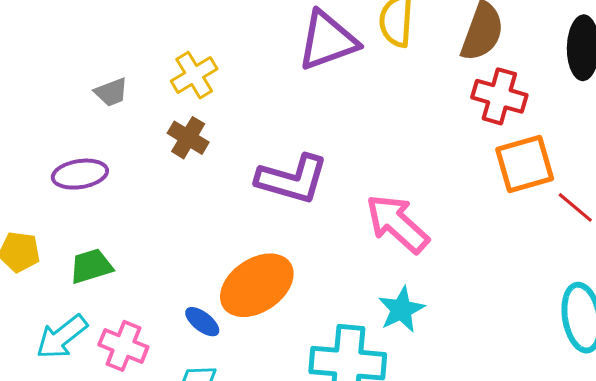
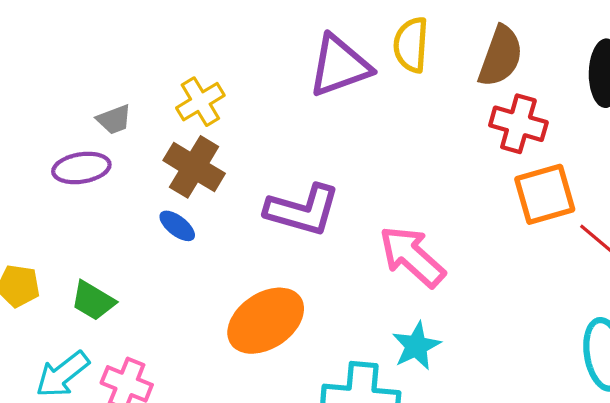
brown cross: (188, 138) -> (194, 167), size x1.4
purple ellipse: (80, 174) -> (81, 168), moved
green trapezoid: (91, 266) -> (93, 301), turned -132
blue ellipse: (202, 322) -> (177, 226), moved

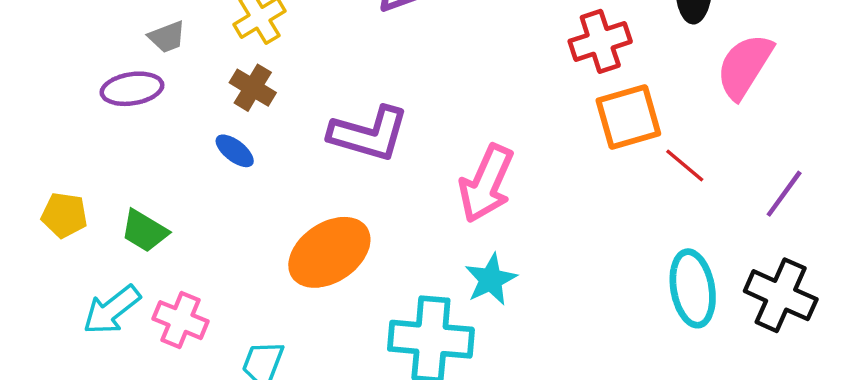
red cross: (518, 124) -> (600, 41), turned -34
brown cross: (194, 167) -> (253, 88), size x0.7
pink arrow: (412, 256) -> (486, 184), turned -108

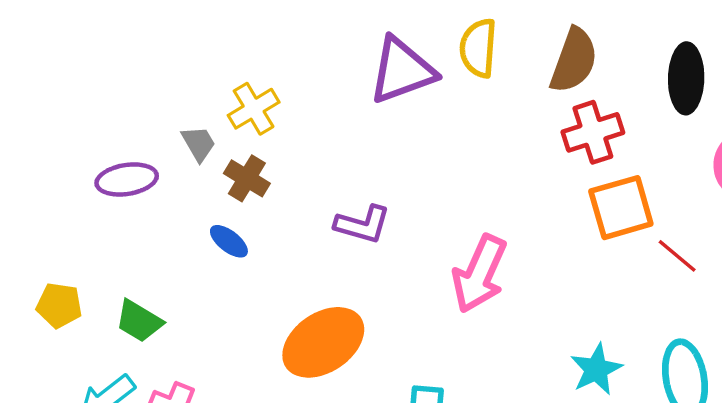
gray trapezoid: (167, 37) -> (199, 144), moved, turned -99
purple L-shape: (369, 134) -> (363, 224), size x0.7
cyan star: (491, 279) -> (596, 369), moved

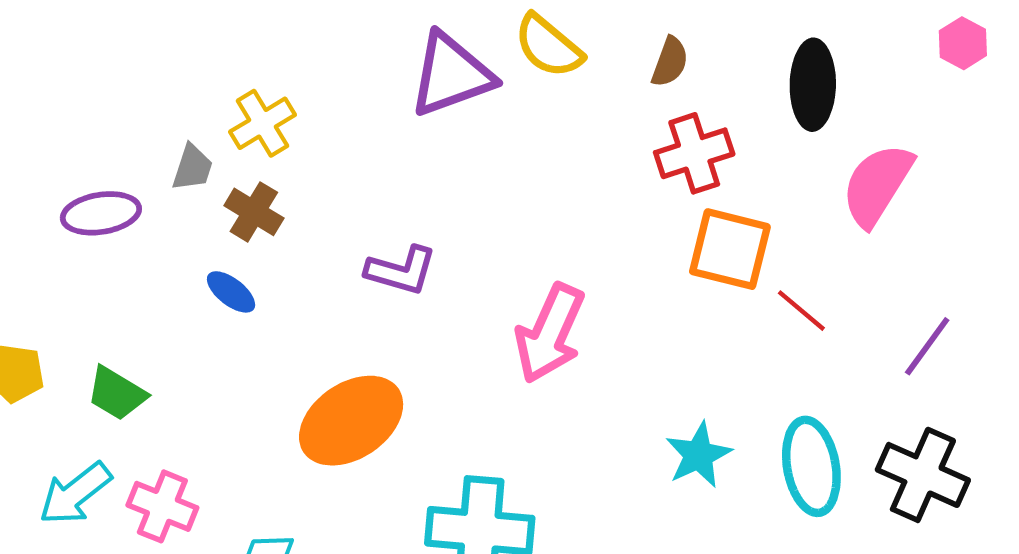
yellow semicircle: (478, 48) -> (548, 46), turned -54
brown semicircle: (574, 60) -> (670, 62), size x0.6
gray trapezoid: (199, 144) -> (192, 168), turned 48
orange square: (621, 208) -> (730, 249), turned 30

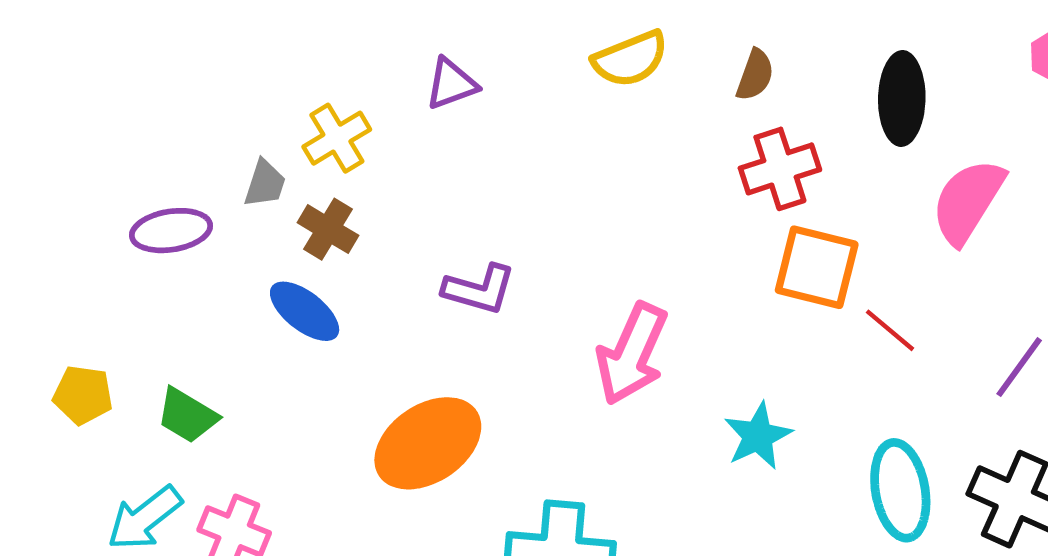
yellow semicircle: (548, 46) -> (630, 59), turned -62
purple triangle: (451, 75) -> (451, 84), moved, size x0.6
blue ellipse: (231, 292) -> (305, 311), size x1.4
cyan star: (698, 455) -> (758, 436), moved

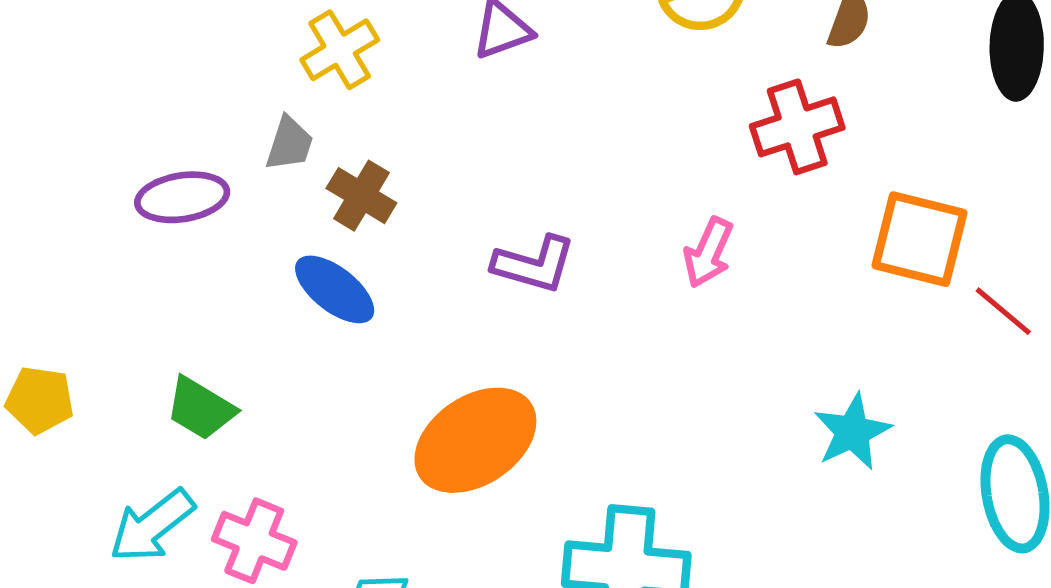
yellow cross: (337, 138) -> (340, 50), moved
red cross: (780, 169) -> (797, 127), moved
pink arrow: (632, 354) -> (708, 253), moved, size x0.6
yellow pentagon: (83, 395) -> (40, 400), moved

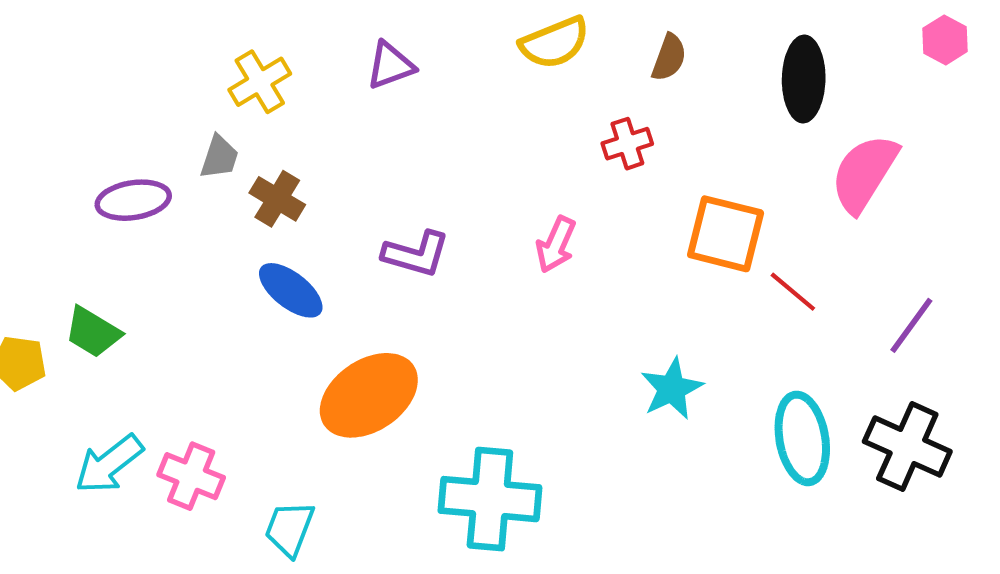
red cross: (797, 127) -> (627, 144), size x0.7
blue ellipse: (335, 289) -> (291, 290), moved
green trapezoid: (201, 408) -> (93, 332), moved

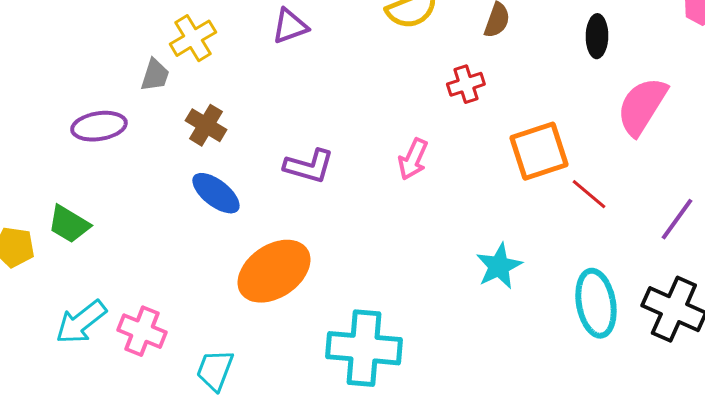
black ellipse: (804, 79) -> (597, 36), size x0.7
gray trapezoid: (219, 157) -> (155, 75), moved
orange square: (726, 234) -> (539, 151), turned -32

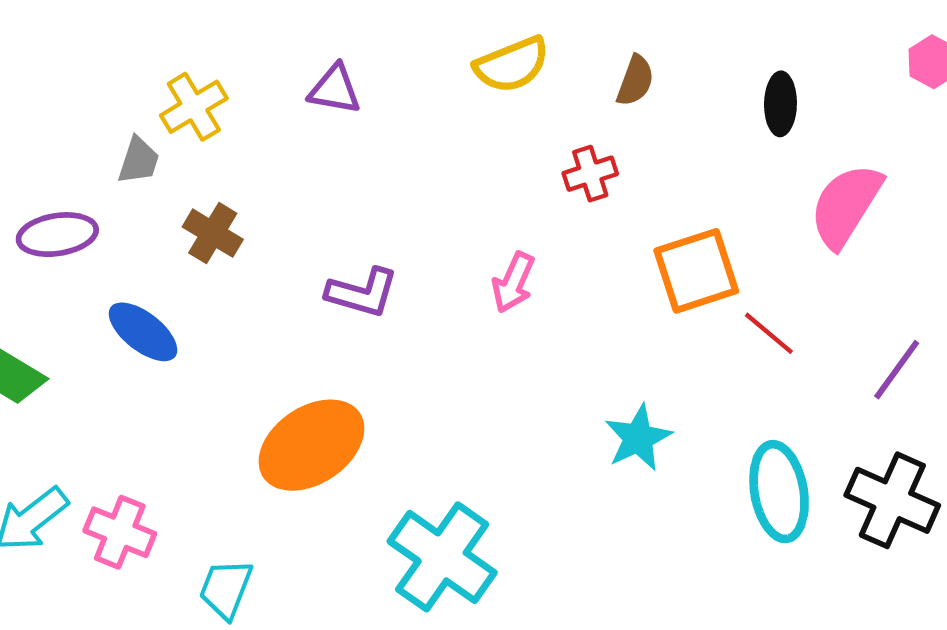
purple triangle: (290, 26) -> (335, 89), turned 30
blue ellipse: (216, 193) -> (143, 332), moved
cyan cross: (364, 348) -> (442, 557), turned 30

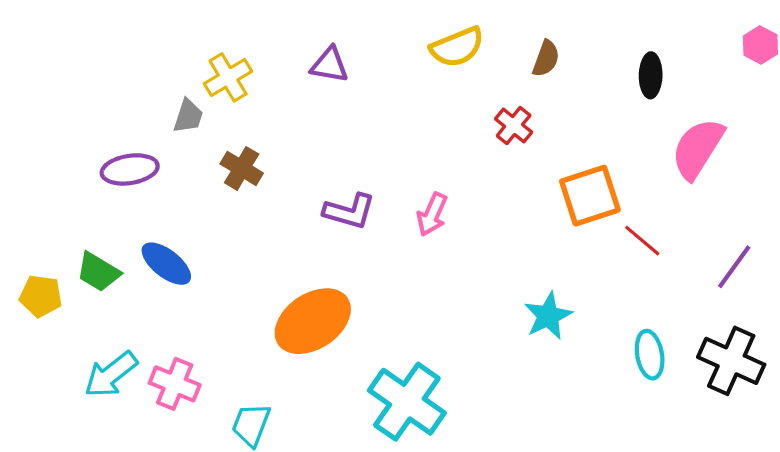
red cross: (590, 174) -> (514, 126), turned -33
pink arrow: (513, 282) -> (432, 214), moved
blue ellipse: (143, 332) -> (166, 264), moved
cyan ellipse: (779, 492) -> (650, 355), size x0.7

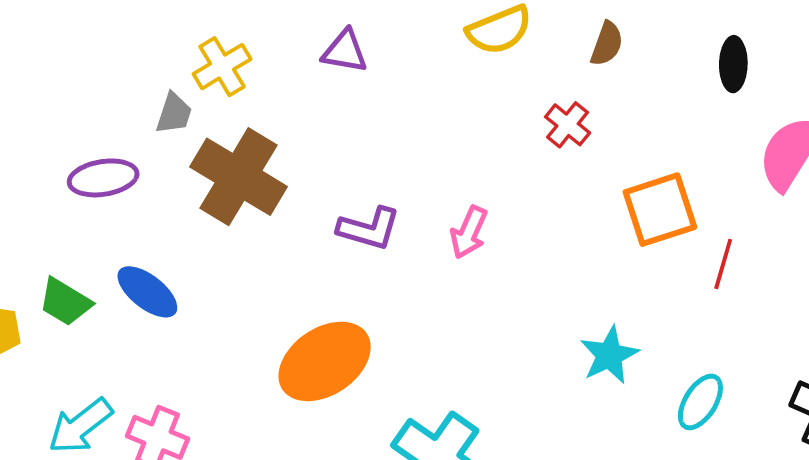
brown cross: (242, 168) -> (239, 177), size x1.8
red line: (642, 241) -> (723, 264), turned 66
cyan ellipse: (650, 355) -> (700, 402), moved, turned 42

